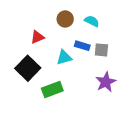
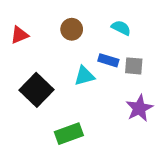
brown circle: (65, 19) -> (72, 29), moved
red triangle: (37, 37) -> (20, 35), moved
green rectangle: (52, 90) -> (69, 134), moved

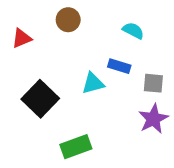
brown circle: (72, 29) -> (68, 20), moved
gray square: (134, 66) -> (153, 83), moved

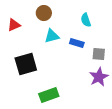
cyan semicircle: (133, 31) -> (86, 20), turned -136
cyan triangle: (93, 83) -> (52, 36), moved
black square: (40, 99) -> (26, 64), turned 30

